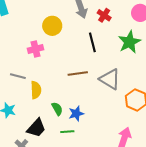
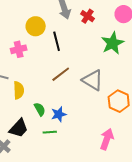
black line: (92, 42) -> (57, 41), moved
brown line: (78, 74) -> (61, 74), turned -30

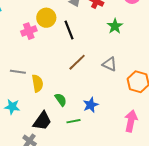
green star: (113, 43) -> (115, 26), moved, size x0.7
pink cross: (19, 49) -> (29, 31), moved
gray triangle: (93, 80) -> (110, 64), size x0.7
blue star: (59, 114) -> (91, 105), moved

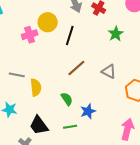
black line: (69, 30) -> (70, 36), turned 36
green semicircle: (61, 100) -> (67, 99), moved
black trapezoid: (42, 121) -> (39, 125), turned 105

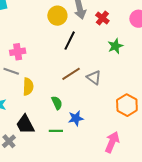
yellow circle: (48, 22) -> (57, 16), moved
pink cross: (30, 35) -> (18, 52), moved
gray triangle: (109, 71) -> (94, 78), moved

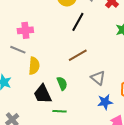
gray triangle: (94, 78) -> (98, 78), moved
blue star: (76, 118) -> (105, 102), moved
black trapezoid: (25, 124) -> (43, 94), moved

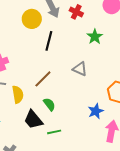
brown line: (78, 55) -> (43, 79), moved
gray triangle: (98, 78) -> (80, 69), moved

